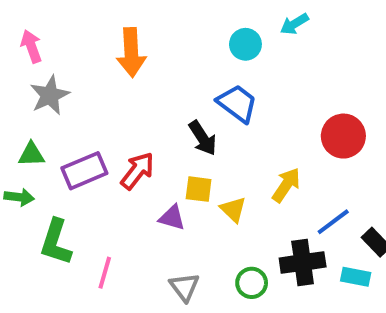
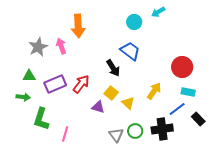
pink arrow: (31, 46) -> (61, 46), moved
yellow square: (199, 189) -> (111, 93), turned 32
cyan rectangle: (356, 277) -> (188, 92), moved
green circle: (252, 283) -> (135, 131), moved
gray triangle: (184, 287) -> (116, 135), moved

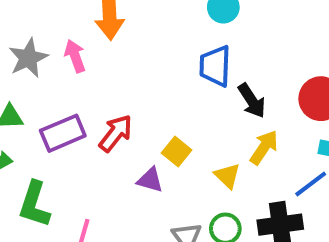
blue trapezoid: (130, 51) -> (215, 66), turned -125
black arrow: (113, 68) -> (252, 101), moved
yellow triangle: (128, 103) -> (227, 176), moved

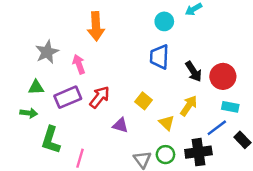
pink arrow: (75, 56) -> (79, 64), moved
black arrow: (252, 101) -> (194, 72), moved
yellow square: (177, 151) -> (144, 101), moved

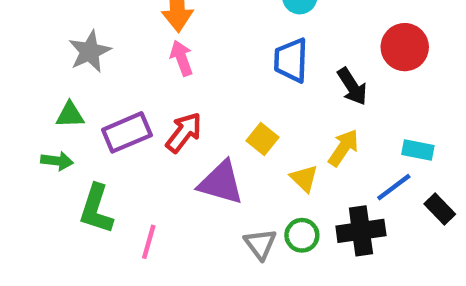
pink arrow: (79, 64) -> (182, 58), moved
red circle: (223, 76) -> (405, 47), moved
purple triangle: (120, 125) -> (221, 183), size x1.6

